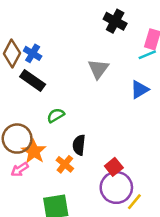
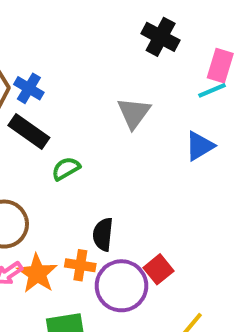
green semicircle: (56, 115) -> (66, 169), moved
orange star: (34, 151) -> (37, 273), moved
orange cross: (65, 164) -> (80, 265), turned -30
purple circle: (116, 188) -> (121, 286), moved

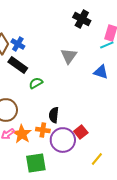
blue triangle: (200, 146) -> (101, 72), turned 49

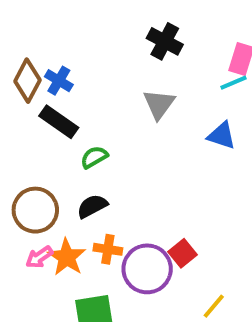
black cross: (82, 19) -> (165, 41), moved
black semicircle: (54, 115) -> (92, 206), moved, turned 56

